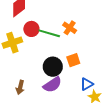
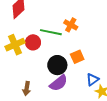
red circle: (31, 29) -> (33, 42), moved

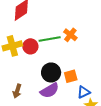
green line: (51, 32) -> (50, 39), turned -30
orange square: (77, 57) -> (71, 76), moved

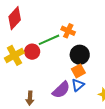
black circle: (51, 72) -> (80, 55), moved
blue triangle: (84, 92) -> (78, 85), moved

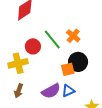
green line: (49, 40) -> (52, 39), turned 60
yellow cross: (14, 55) -> (18, 63), moved
orange square: (78, 71) -> (68, 69), moved

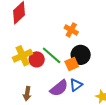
green line: (52, 39) -> (52, 55), moved
red circle: (33, 46) -> (37, 59), moved
yellow cross: (18, 63) -> (23, 56), moved

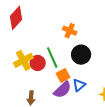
green line: (52, 55) -> (52, 57), turned 30
orange square: (72, 64) -> (63, 75), moved

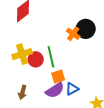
black circle: (81, 55) -> (86, 29), moved

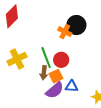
red circle: (36, 59) -> (61, 60), moved
blue triangle: (72, 89) -> (72, 86), turned 40
brown arrow: (23, 92) -> (44, 73), moved

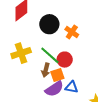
black circle: (76, 25) -> (49, 24), moved
green line: (46, 58) -> (50, 55), turned -35

